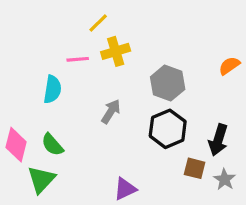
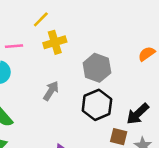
pink line: (78, 59) -> (14, 46), moved
black arrow: (218, 140) -> (138, 114), turned 30

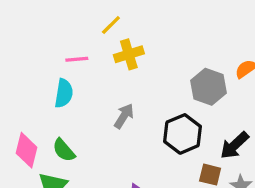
gray hexagon: (97, 68) -> (208, 87), moved

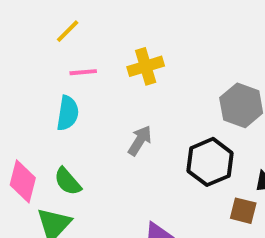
yellow line: (111, 25) -> (68, 31), moved

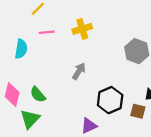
cyan semicircle: (68, 113) -> (21, 49), moved
black hexagon: (210, 162) -> (110, 100), moved

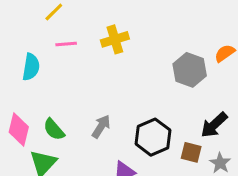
gray arrow: (79, 71) -> (101, 126), moved

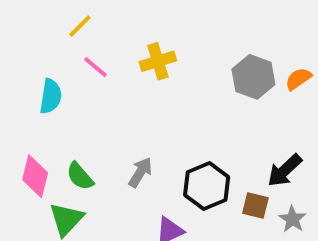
pink line: (66, 44) -> (96, 67), turned 45
gray hexagon: (190, 70) -> (253, 77), moved

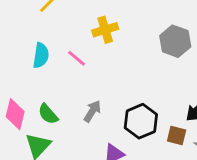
pink line: (96, 67) -> (77, 58), moved
cyan semicircle: (51, 96) -> (41, 55), moved

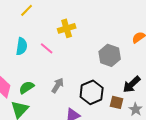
gray hexagon: (175, 41) -> (110, 55), moved
green semicircle: (48, 114) -> (27, 87), turned 98

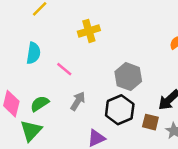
pink line: (47, 48) -> (64, 69), moved
gray hexagon: (110, 55) -> (128, 77), moved

